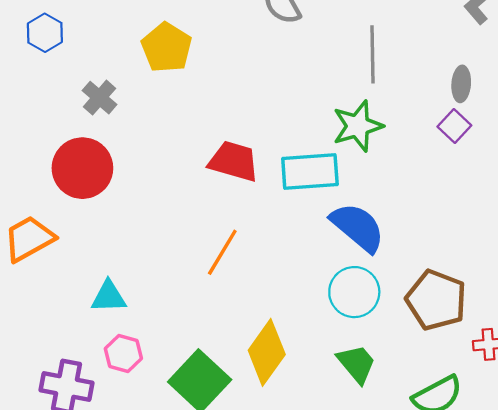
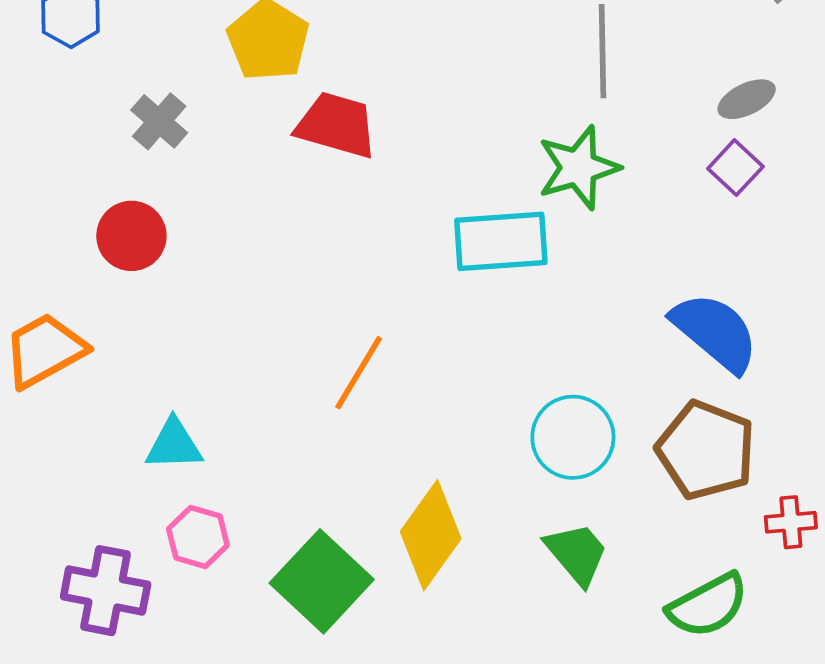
gray ellipse: (461, 84) -> (747, 99), turned 60
red trapezoid: (234, 161) -> (336, 125), moved
red circle: (82, 168) -> (131, 236), size x0.7
blue semicircle: (358, 227) -> (715, 332), moved

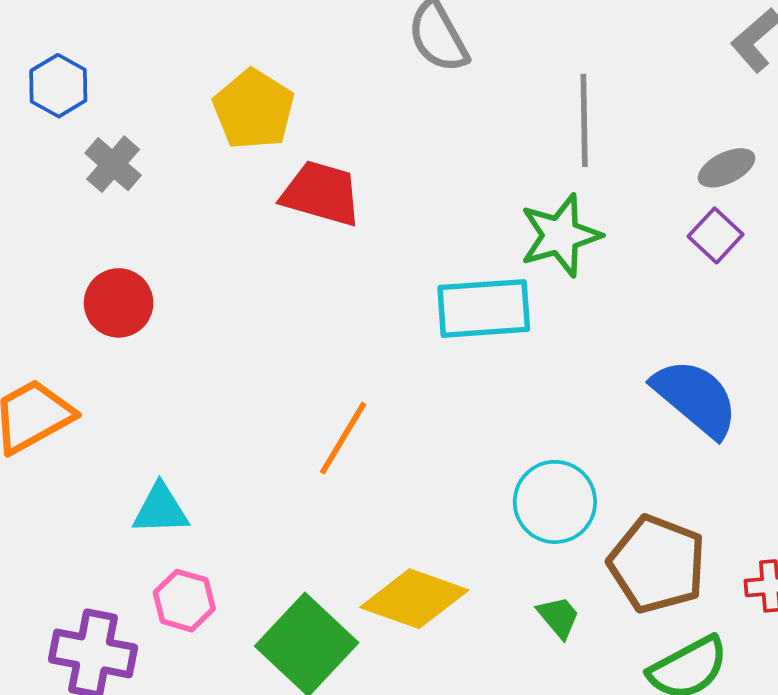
gray cross: (159, 121) -> (113, 164), moved
brown pentagon: (706, 450) -> (657, 564), moved
yellow diamond: (431, 535) -> (414, 599), turned 74
green trapezoid: (577, 554) -> (559, 617), size x0.7

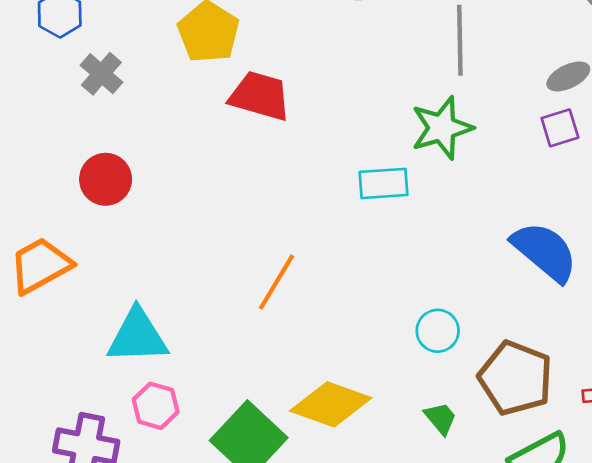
purple square: (716, 235) -> (560, 128), turned 30
cyan rectangle: (484, 308) -> (383, 183), size x0.7
cyan circle: (555, 502) -> (438, 331), size x0.7
cyan triangle: (161, 509) -> (138, 336), size x1.4

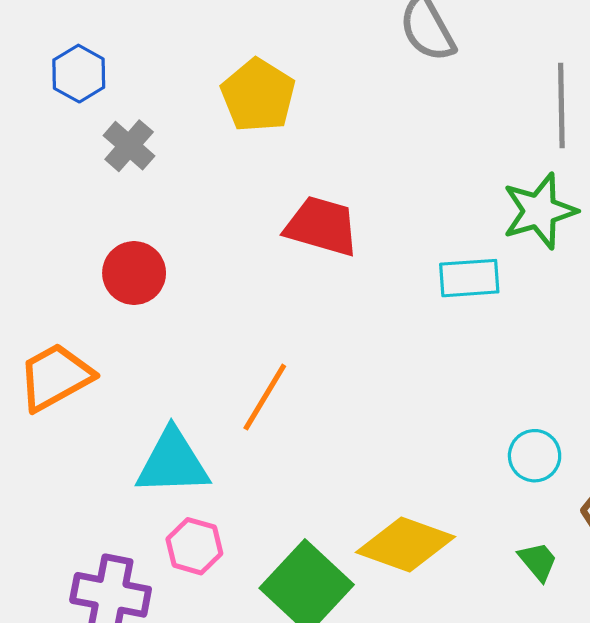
red trapezoid: (260, 96) -> (322, 226), moved
orange line: (276, 282) -> (265, 397), moved

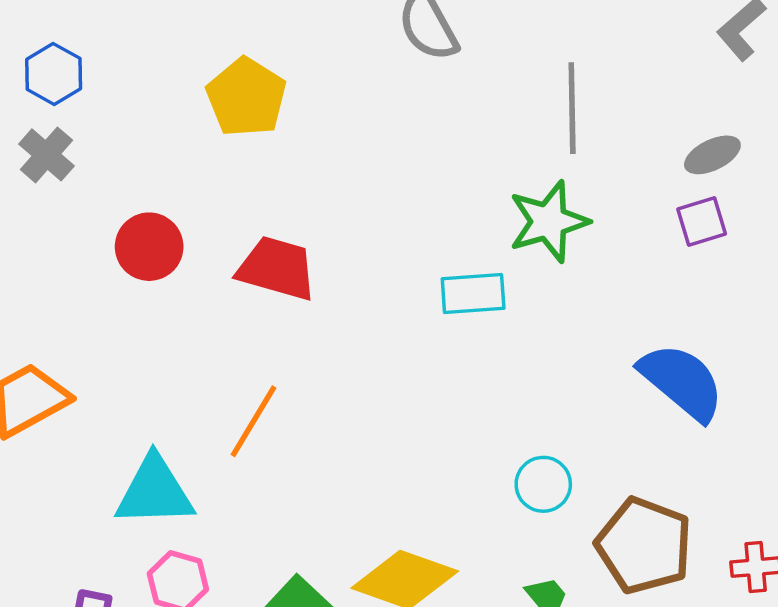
gray cross: (129, 146) -> (47, 155), moved
red trapezoid: (322, 226) -> (277, 268), moved
red circle: (134, 273) -> (149, 247), moved

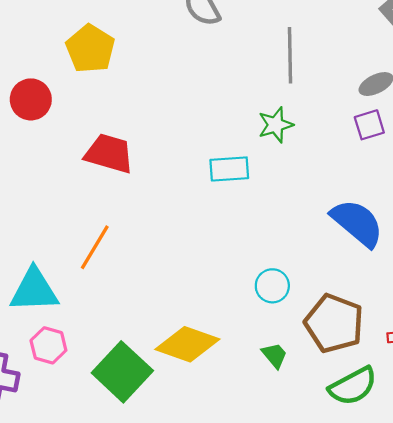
green star: (549, 222) -> (276, 125), size x0.7
red circle: (149, 247) -> (31, 99), moved

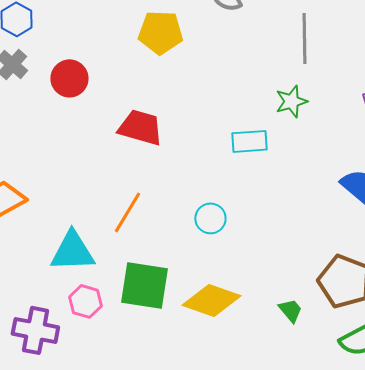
yellow pentagon: (90, 49) -> (160, 32), moved, turned -30
cyan circle: (272, 286) -> (210, 218), moved
green square: (122, 372) -> (144, 285), moved, turned -34

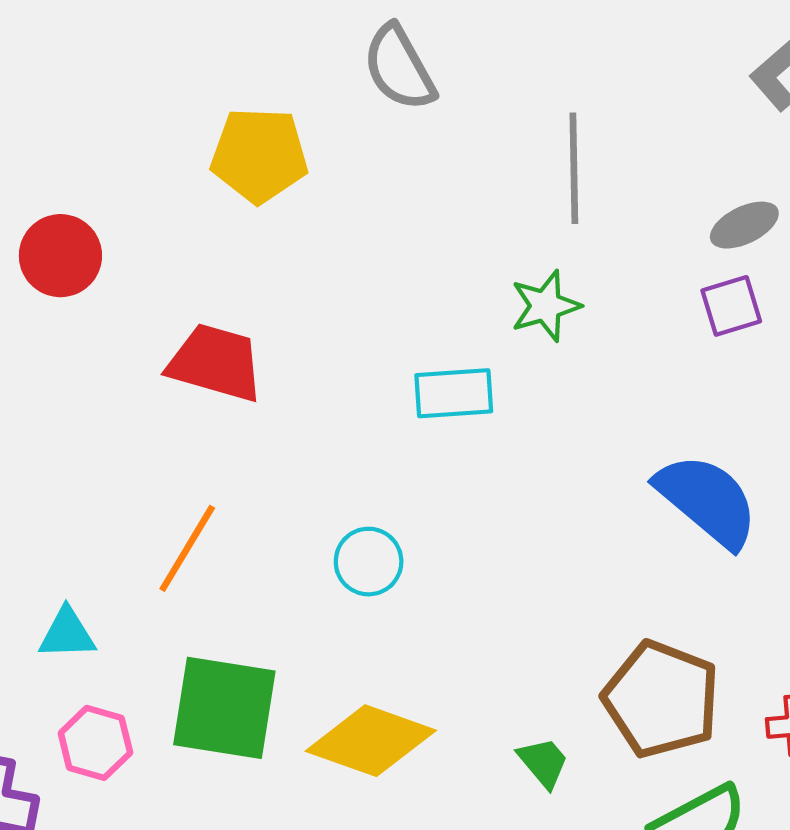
cyan triangle: (72, 251) -> (67, 634), size x0.6

